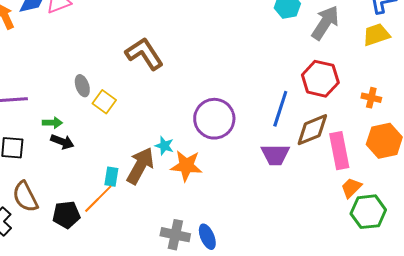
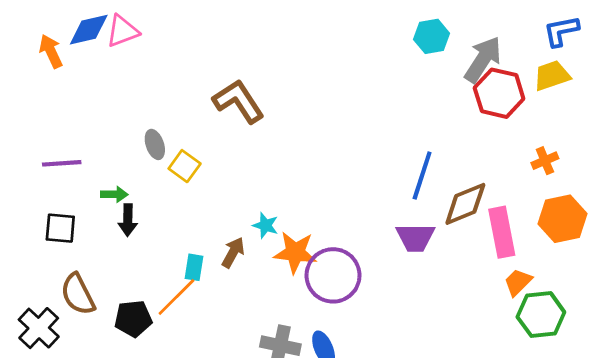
red hexagon: (320, 79) -> (499, 93), moved
orange cross: (371, 98) -> (545, 161), turned -36
purple circle: (214, 119) -> (333, 275), moved
black arrow: (62, 142) -> (128, 220), turned 70
brown arrow: (140, 166) -> (233, 252), size x0.6

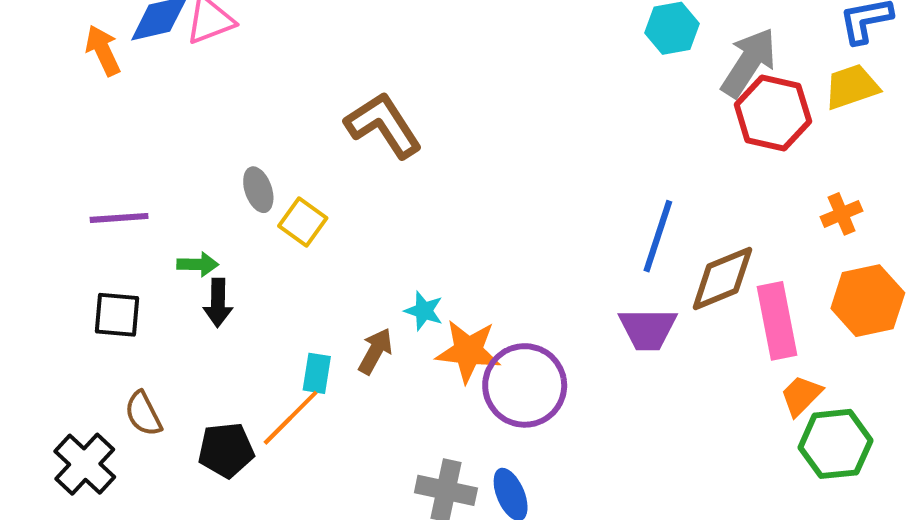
brown semicircle: (78, 294) -> (143, 414), size x0.7

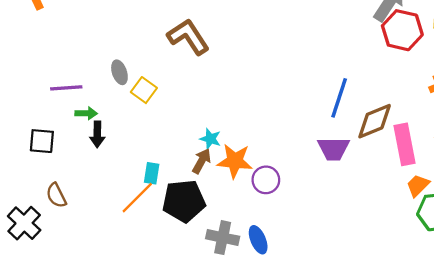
purple line: (119, 218) -> (66, 88), moved
brown arrow: (375, 351) -> (202, 161), moved
purple circle: (525, 385) -> (266, 180), size x0.6
black pentagon: (226, 450) -> (184, 201), moved, size x1.4

